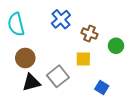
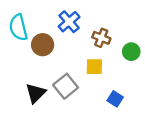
brown circle: (25, 58) -> (43, 45), moved
black triangle: (31, 82) -> (36, 93), turned -30

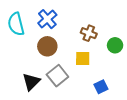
blue cross: (69, 22) -> (47, 19), moved
brown circle: (43, 45) -> (47, 46), moved
blue square: (115, 99) -> (101, 87), turned 32

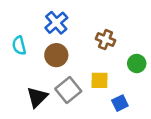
cyan semicircle: (16, 24) -> (19, 46), moved, size x0.7
green circle: (115, 45) -> (137, 64), moved
yellow square: (83, 58) -> (100, 80), moved

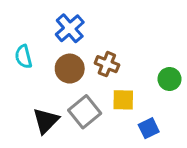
brown cross: (106, 40) -> (107, 64), moved

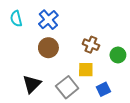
cyan semicircle: (23, 57) -> (16, 19), moved
brown cross: (107, 64) -> (91, 45), moved
gray square: (85, 112) -> (67, 87), moved

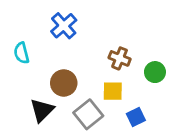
cyan semicircle: (16, 19) -> (21, 53), moved
brown circle: (48, 48) -> (64, 83), moved

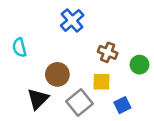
blue cross: (64, 26) -> (72, 20), moved

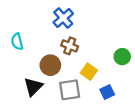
brown cross: (108, 52) -> (70, 46), moved
yellow square: (102, 82) -> (89, 72), turned 35
gray square: (79, 103) -> (70, 90), turned 30

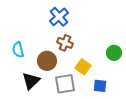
cyan semicircle: (17, 42) -> (18, 50), moved
blue square: (107, 92) -> (100, 86), turned 32

